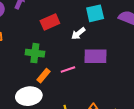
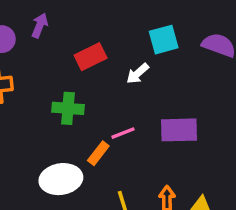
purple rectangle: (95, 56) -> (179, 130), moved
orange rectangle: (43, 76) -> (98, 153), moved

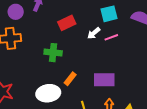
purple rectangle: (179, 130) -> (104, 80), moved
pink line: (123, 133) -> (111, 37), moved

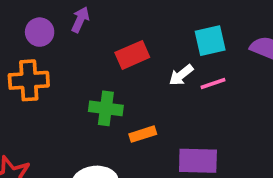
orange rectangle: (70, 79) -> (143, 134), moved, turned 32

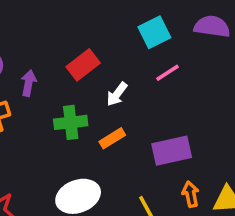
purple arrow: (80, 20) -> (29, 83), moved
white arrow: (181, 75) -> (117, 94), moved

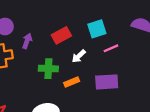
cyan square: (154, 32) -> (97, 29), moved
purple rectangle: (172, 151) -> (107, 82), moved

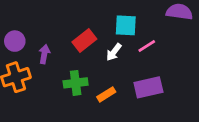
cyan square: (97, 29) -> (126, 25), turned 30
white arrow: (79, 56) -> (114, 52), moved

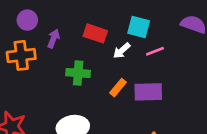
red rectangle: (84, 40) -> (95, 33), turned 45
orange rectangle: (106, 94) -> (118, 88), moved, turned -30

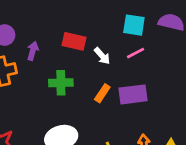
cyan square: (139, 27) -> (134, 25), moved
white arrow: (122, 51) -> (102, 56), turned -84

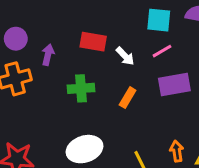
purple rectangle: (133, 94) -> (174, 84), moved

